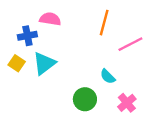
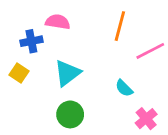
cyan triangle: (44, 63) -> (67, 73), moved
green circle: (85, 99) -> (70, 114), moved

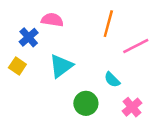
blue cross: (31, 41) -> (29, 37), turned -30
green circle: (70, 114) -> (86, 103), moved

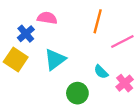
yellow square: (17, 66) -> (16, 59), size x1.5
pink cross: (132, 107) -> (125, 83), moved

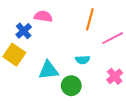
cyan triangle: (55, 59) -> (48, 70), moved, turned 30
cyan semicircle: (101, 72) -> (83, 60), moved, turned -48

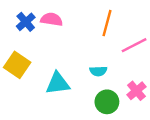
blue cross: (24, 31) -> (26, 22), moved
green circle: (71, 86) -> (107, 102), moved

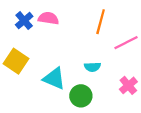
cyan triangle: (58, 83) -> (54, 78), turned 30
green circle: (107, 102) -> (81, 96), moved

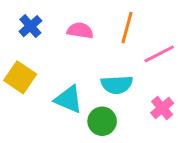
pink semicircle: (48, 18) -> (80, 31), moved
cyan semicircle: (92, 67) -> (117, 85), size x1.5

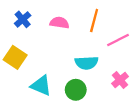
cyan triangle: (68, 99) -> (41, 85), moved

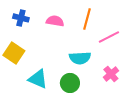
blue cross: (23, 19) -> (21, 18), turned -35

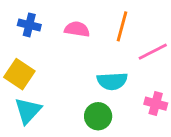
pink cross: (111, 74) -> (156, 104), turned -35
cyan triangle: (38, 79) -> (28, 111), moved, turned 50

